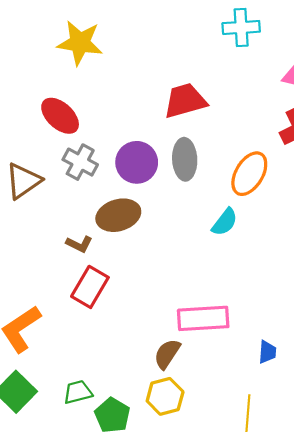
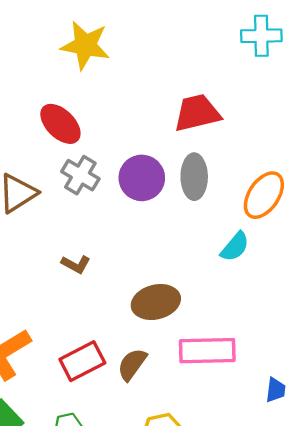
brown ellipse: (118, 215) -> (156, 302), moved
red rectangle: (90, 287) -> (82, 361), moved, turned 30
brown semicircle: (167, 354) -> (132, 364), moved

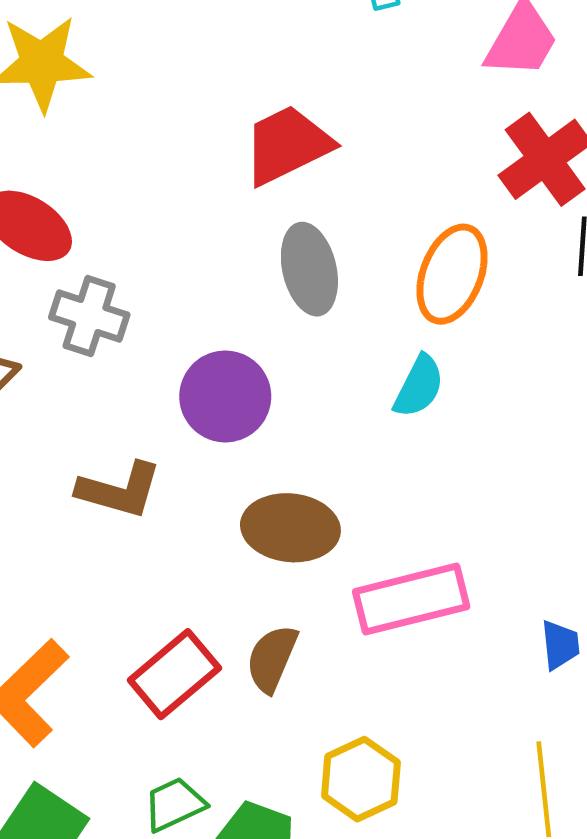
purple circle: (142, 178) -> (225, 396), moved
brown L-shape: (76, 264) -> (119, 490), size x1.5
brown ellipse: (156, 302) -> (290, 528), turned 33

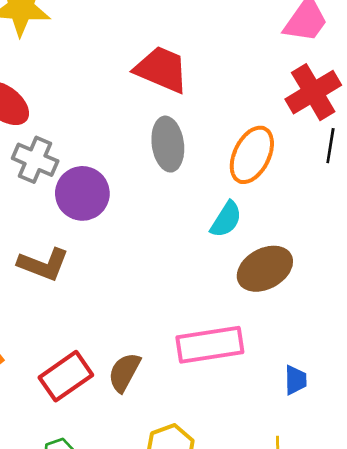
red trapezoid: (287, 145) -> (162, 69), turned 44
purple circle: (225, 396) -> (82, 193), moved
brown ellipse: (290, 528) -> (265, 269), moved, turned -40

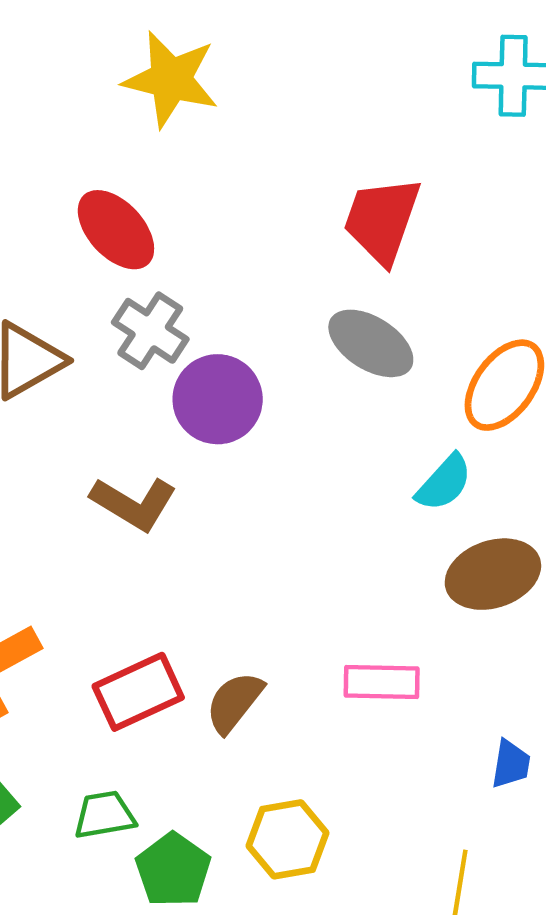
red trapezoid: (162, 69) -> (382, 220), turned -104
gray ellipse: (168, 144) -> (371, 343), turned -60
pink rectangle: (210, 345) -> (382, 682), size x0.7

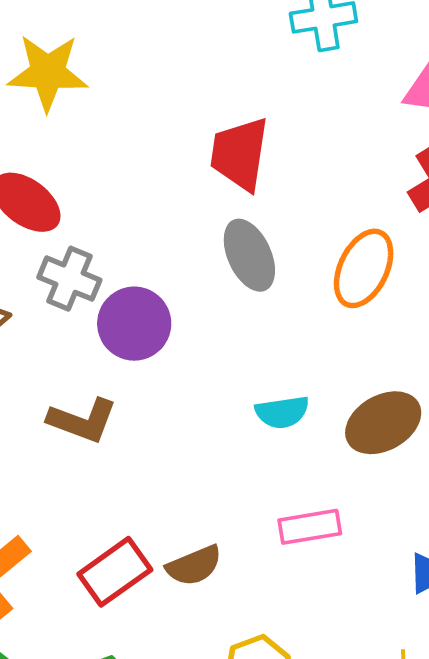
gray ellipse: (371, 343) -> (249, 255), turned 44
cyan semicircle: (444, 483) -> (282, 412), moved, turned 50
brown semicircle: (234, 702) -> (194, 566), turned -140

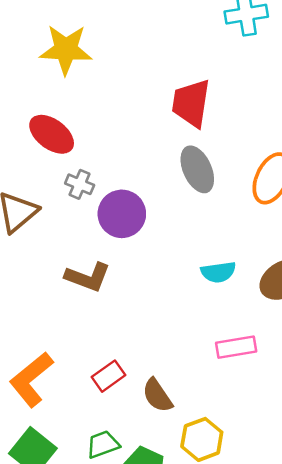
gray cross: (69, 279) -> (80, 184), size x0.7
brown semicircle: (194, 566) -> (157, 395), moved, turned 78
red rectangle: (115, 572) -> (109, 376), size x0.7

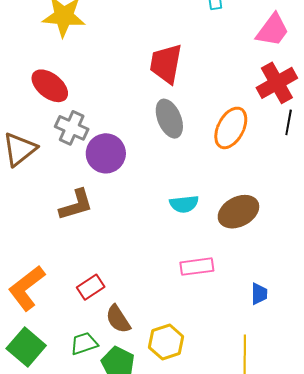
gray cross: (80, 184) -> (72, 128), size x1.4
brown L-shape: (88, 277) -> (76, 205), turned -39
brown semicircle: (157, 395) -> (118, 319), moved

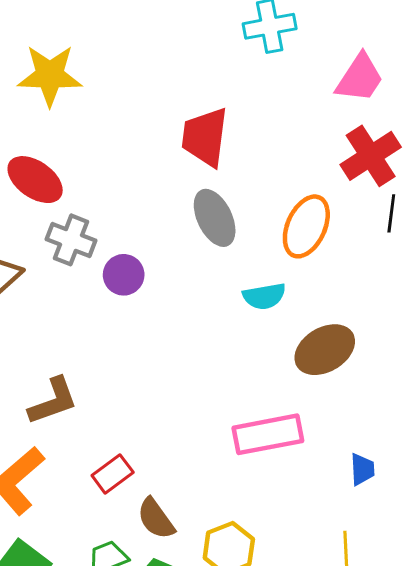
purple circle: (106, 153) -> (124, 275), size x0.7
cyan semicircle: (184, 204) -> (264, 296), moved
brown L-shape: (76, 205) -> (53, 401), moved
pink rectangle: (197, 267) -> (268, 434), size x1.4

